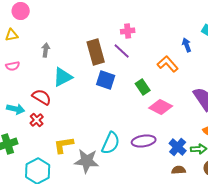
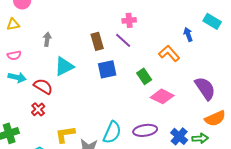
brown rectangle: (96, 52) -> (97, 41), size x0.7
blue square: (106, 80) -> (107, 69), turned -30
cyan arrow: (16, 109) -> (17, 77), moved

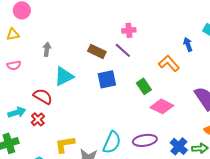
brown rectangle: (97, 41) -> (97, 51), turned -48
cyan arrow: (17, 77) -> (17, 112), moved, turned -30

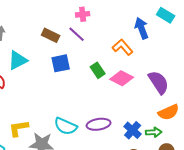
blue arrow: (188, 44) -> (142, 28), size x1.5
pink diamond: (162, 106) -> (122, 78), moved
cyan semicircle: (112, 142) -> (66, 126), turned 90

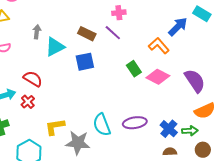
blue arrow: (142, 28) -> (178, 27), turned 65
cyan triangle: (18, 60) -> (55, 47), moved
blue square: (61, 63) -> (85, 62), moved
cyan semicircle: (66, 126) -> (102, 125), turned 45

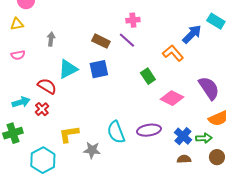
cyan triangle: (55, 47) -> (68, 69), moved
pink diamond: (158, 77) -> (172, 98), moved
gray star: (78, 143) -> (92, 150), size x0.7

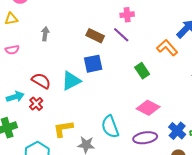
cyan triangle: (68, 69) -> (71, 81), moved
pink diamond: (172, 98) -> (148, 108), moved
purple ellipse: (149, 130) -> (145, 138), moved

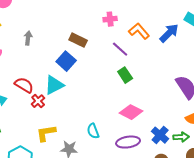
purple line: (121, 35) -> (120, 49), moved
orange L-shape: (167, 48) -> (139, 31), moved
blue square: (93, 64) -> (66, 61), moved, turned -36
red cross: (36, 104) -> (38, 101), moved
cyan semicircle: (110, 127) -> (93, 131), size x0.7

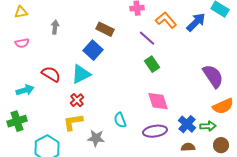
red cross: (38, 101) -> (77, 100), moved
pink diamond: (131, 112) -> (158, 101), turned 45

